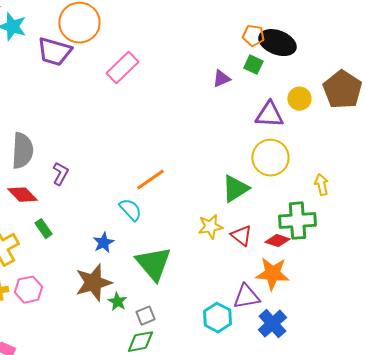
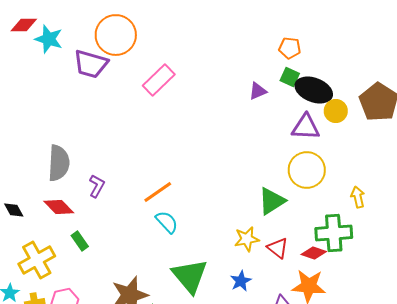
black ellipse: (277, 43) -> (314, 90), moved
orange line: (150, 180) -> (158, 192), moved
blue star: (103, 243) -> (241, 281), moved

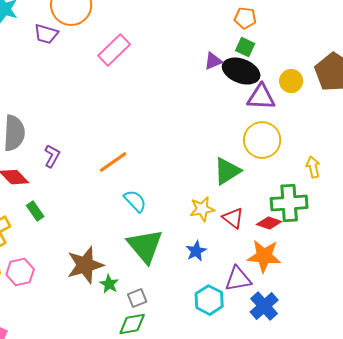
purple trapezoid: (91, 64) -> (46, 34), size x0.7
black ellipse: (314, 90) -> (241, 71), moved
cyan semicircle: (167, 222) -> (135, 201), moved

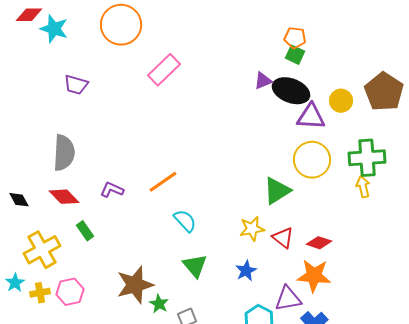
purple trapezoid: (46, 34) -> (76, 85), moved
green square: (245, 47) -> (295, 55), moved
purple L-shape: (52, 156) -> (112, 190), moved, turned -95
green cross: (289, 203) -> (367, 158), moved
green triangle: (145, 246) -> (195, 266), size x0.7

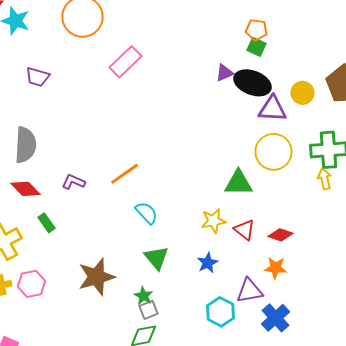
green triangle: (277, 191) -> (238, 183), turned 32
orange star: (314, 276) -> (276, 268), size x0.7
green star: (159, 304) -> (144, 296), moved

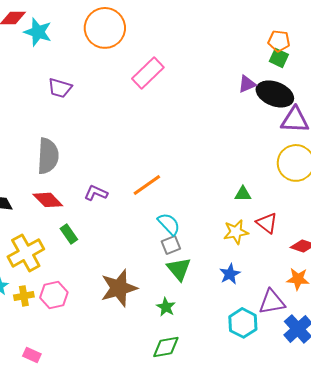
green triangle: (238, 183) -> (243, 194), moved, size x0.6
red triangle: (244, 230) -> (267, 223), moved
gray square: (148, 310) -> (171, 245), moved

